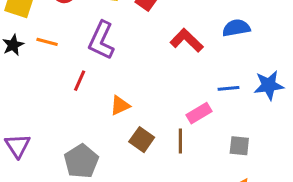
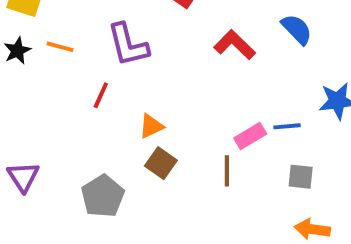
blue semicircle: (236, 28) -> (297, 29), turned 56
purple L-shape: (101, 40) -> (128, 45), turned -39
blue line: (228, 88) -> (287, 126), moved
brown square: (142, 140) -> (161, 163), moved

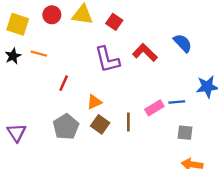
purple L-shape: (128, 45) -> (107, 60), moved
brown line: (227, 171) -> (128, 122), moved
gray pentagon: (103, 196) -> (66, 127), moved

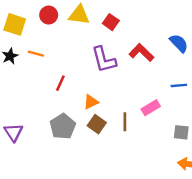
blue line: (177, 102) -> (179, 85), moved

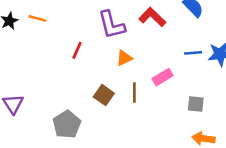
red line: (60, 83) -> (77, 50), moved
orange triangle: (91, 102) -> (124, 58), moved
gray pentagon: (63, 126) -> (67, 124), moved

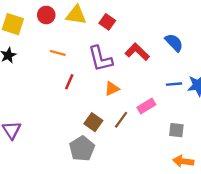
orange line: (37, 18) -> (58, 53), moved
brown line: (134, 92) -> (121, 120), turned 36
gray pentagon: (67, 124) -> (82, 149), moved

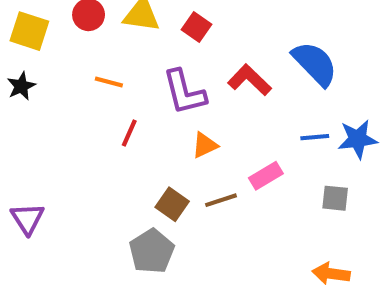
blue semicircle: (174, 43) -> (315, 64), size x1.4
brown line: (121, 120) -> (221, 200), turned 36
gray square: (176, 130) -> (335, 198), moved

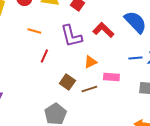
orange triangle: (205, 145) -> (90, 62), moved
pink rectangle: (266, 176) -> (111, 77), turned 35
brown square: (172, 204) -> (67, 82), moved

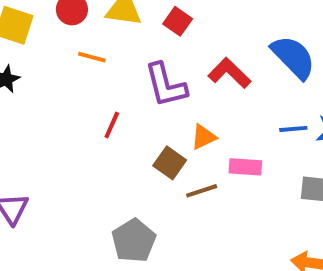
orange line: (34, 31) -> (92, 57), moved
brown square: (67, 82) -> (170, 163), moved

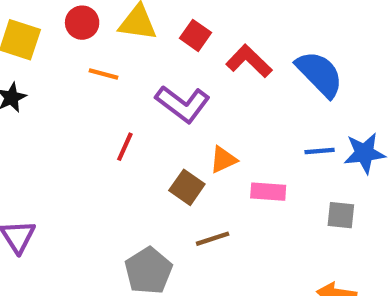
red L-shape: (229, 73) -> (249, 61), moved
purple L-shape: (166, 85) -> (183, 104), turned -39
brown line: (202, 191) -> (213, 239), moved

